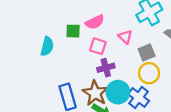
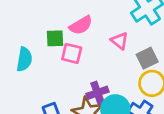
pink square: (98, 46) -> (72, 53), moved
purple cross: (106, 68) -> (97, 93), moved

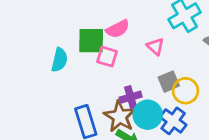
green square: (55, 38) -> (91, 41), size x1.5
gray square: (147, 58) -> (169, 82), moved

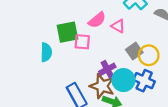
pink semicircle: (118, 29) -> (97, 20), moved

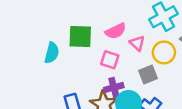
pink square: (82, 42) -> (110, 60), moved
yellow circle: (149, 55) -> (164, 52), moved

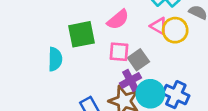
pink triangle: (137, 43) -> (159, 26), moved
gray square: (148, 75) -> (138, 60), moved

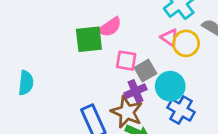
pink semicircle: (118, 20) -> (110, 27), moved
cyan semicircle: (55, 59) -> (26, 83), moved
cyan circle: (150, 94) -> (170, 86), moved

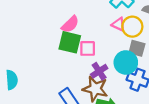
green square: (89, 39) -> (70, 42), moved, turned 30
gray square: (145, 71) -> (137, 48), moved, turned -35

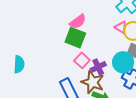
pink square: (88, 48) -> (82, 60), moved, turned 35

